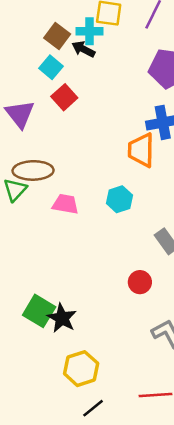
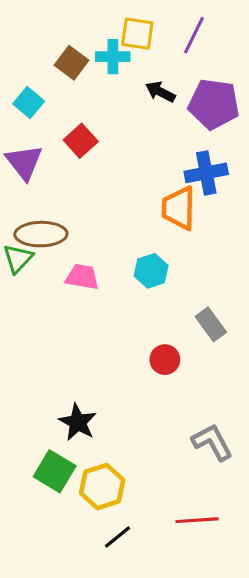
black arrow: (83, 49) -> (160, 92), moved
cyan square: (51, 67) -> (29, 103), moved
red circle: (140, 282) -> (165, 360), moved
green square: (39, 311) -> (55, 471), moved

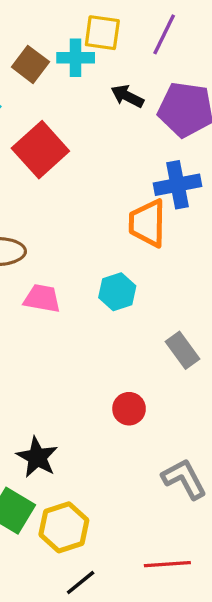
red square: (81, 141) -> (40, 150), size x1.5
red circle: (165, 360) -> (129, 409), moved

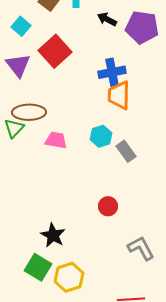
blue cross: (177, 185) -> (112, 72), moved
gray rectangle: (182, 350) -> (126, 151), moved

